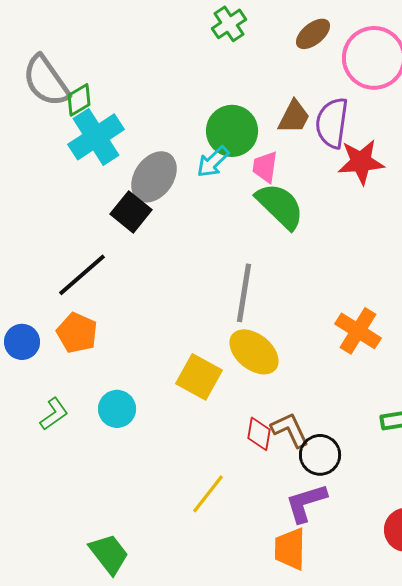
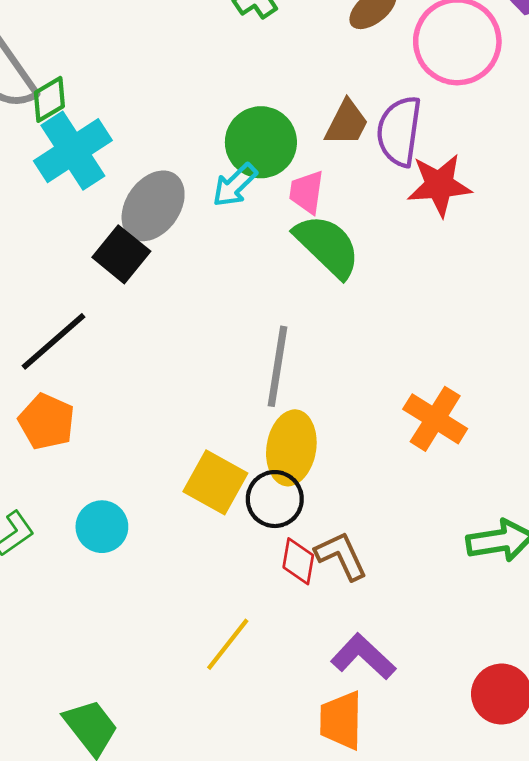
yellow ellipse: (254, 352) -> (291, 448), turned 60
black circle: (320, 455) -> (275, 499), moved
purple L-shape: (306, 503) -> (363, 657), turned 60

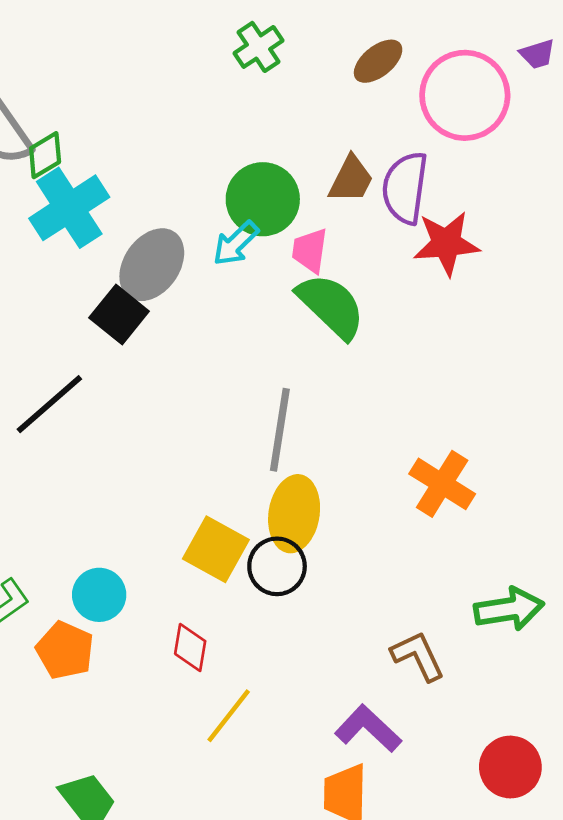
orange pentagon: (47, 422) -> (65, 650), moved
brown L-shape: (341, 556) -> (418, 656), moved
red diamond: (298, 561) -> (190, 647), moved

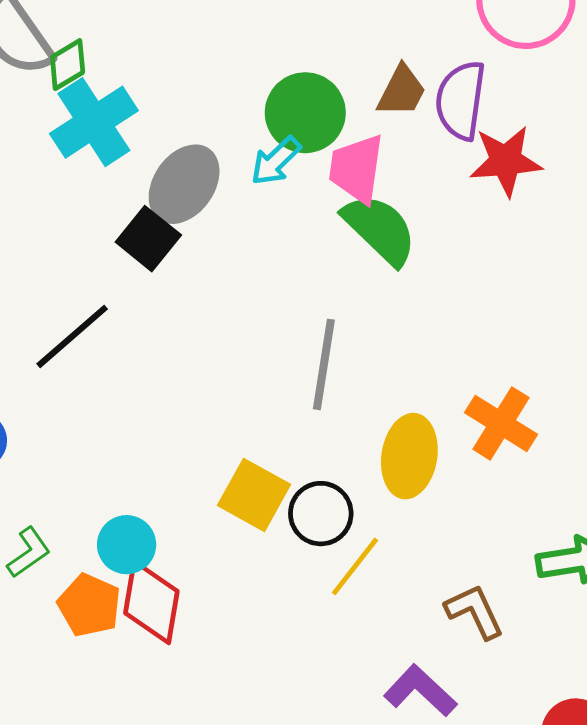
pink trapezoid: (310, 250) -> (357, 169), size x1.4
yellow ellipse: (294, 514) -> (409, 456), moved
red diamond: (190, 647) -> (151, 602), moved, size x1.6
yellow line: (229, 716) -> (355, 566), moved

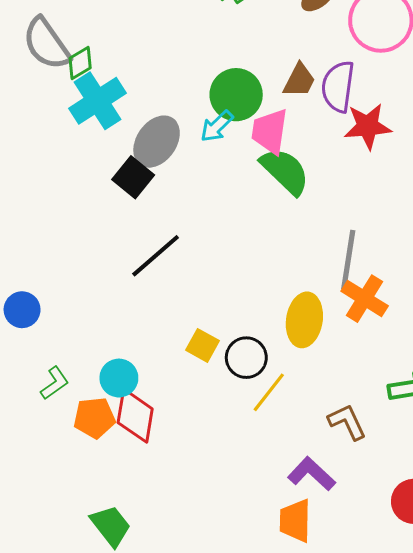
black line: (72, 336) -> (156, 256), moved
gray line: (324, 364) -> (348, 260), moved
yellow square: (254, 495) -> (202, 345), size x0.7
orange pentagon: (89, 605) -> (94, 418), turned -30

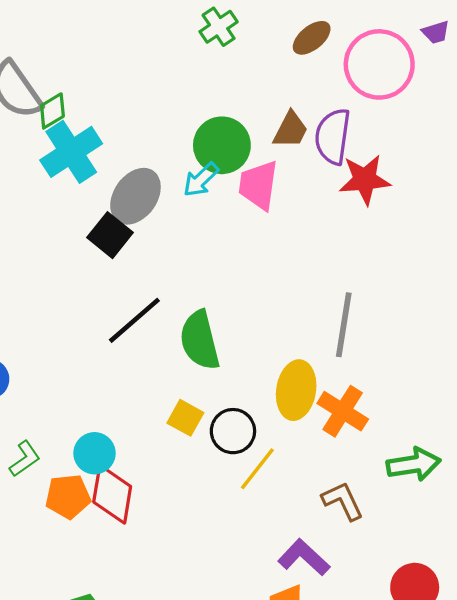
green semicircle: (285, 171) -> (200, 340), moved, turned -148
orange cross: (365, 299) -> (343, 411), moved

